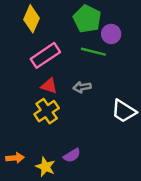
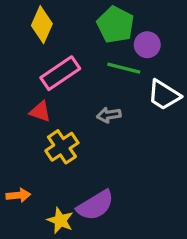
red triangle: (49, 86) -> (40, 112), moved
white trapezoid: (124, 111) -> (164, 95), moved
purple semicircle: (72, 155) -> (95, 205), size x1.6
orange arrow: (15, 158) -> (18, 195), moved

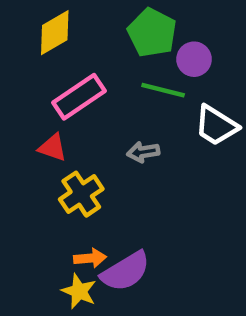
yellow diamond: (42, 25) -> (55, 33), turned 36
orange arrow: (18, 195) -> (90, 258), moved

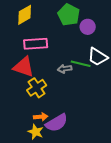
green line: (163, 90) -> (81, 64), moved
pink rectangle: (79, 97) -> (36, 44), turned 30
red triangle: (53, 148) -> (24, 67), size x1.6

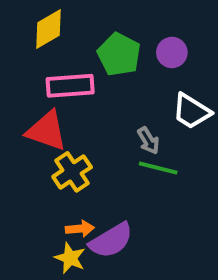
green pentagon: (69, 15) -> (119, 54), moved
green line: (81, 64) -> (158, 168), moved
gray arrow: (65, 69) -> (148, 141), moved, turned -112

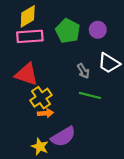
pink rectangle: (70, 86) -> (30, 36), moved
gray arrow: (148, 141) -> (83, 71), moved
orange arrow: (80, 229) -> (45, 113), moved

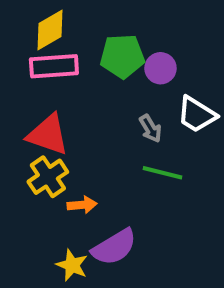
purple circle: (98, 30) -> (160, 68), moved
green pentagon: (68, 31) -> (122, 56), turned -30
yellow cross: (41, 98) -> (48, 177), moved

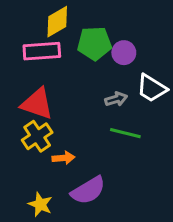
yellow diamond: (50, 30) -> (57, 22), moved
gray arrow: (150, 129) -> (116, 99), turned -75
yellow star: (72, 265) -> (40, 204), moved

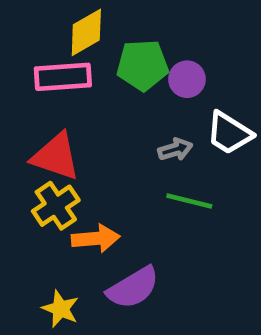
orange arrow: (63, 158) -> (96, 238), size x1.4

